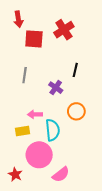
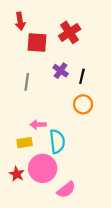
purple cross: (56, 88) -> (61, 71), moved
orange circle: (76, 111) -> (83, 104), moved
red star: (15, 174) -> (17, 174), moved

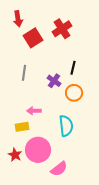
red square: (37, 43) -> (33, 38), turned -36
purple cross: (61, 71) -> (54, 81), moved
cyan semicircle: (57, 141) -> (66, 126), moved

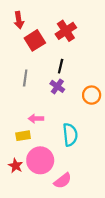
black line: (73, 68) -> (61, 66), moved
orange circle: (74, 93) -> (92, 95), moved

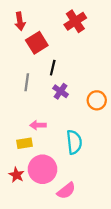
red cross: (66, 31) -> (75, 21), moved
black line: (61, 66) -> (53, 68), moved

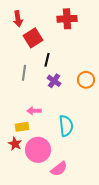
red cross: (75, 21) -> (67, 19), turned 30
orange circle: (97, 100) -> (86, 80), moved
red star: (17, 175) -> (15, 144), moved

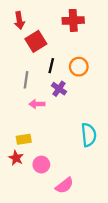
orange circle: (86, 80) -> (79, 67), moved
pink arrow: (34, 111) -> (37, 104), moved
cyan semicircle: (66, 126) -> (89, 135), moved
pink circle: (38, 150) -> (41, 165), size x0.6

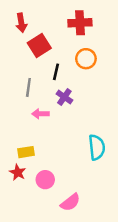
orange circle: (79, 67) -> (86, 59), moved

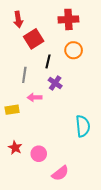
yellow rectangle: (26, 152) -> (12, 110), moved

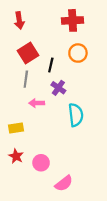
red square: (34, 39) -> (28, 53), moved
yellow rectangle: (12, 110) -> (16, 128), moved
cyan semicircle: (83, 126) -> (76, 115), moved

